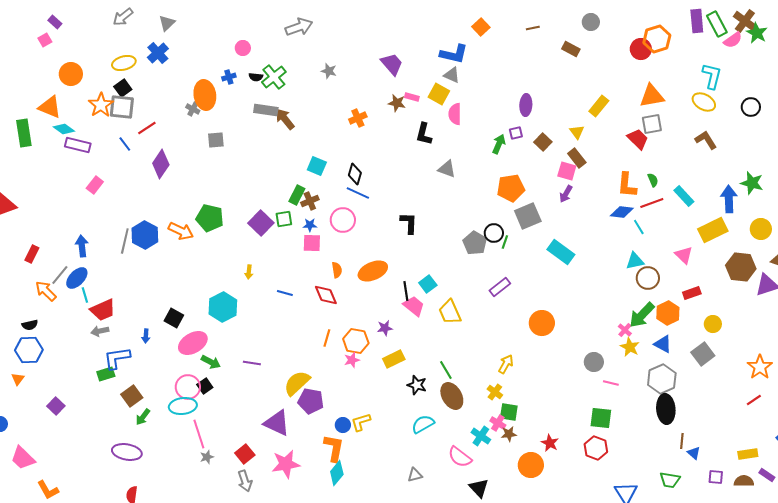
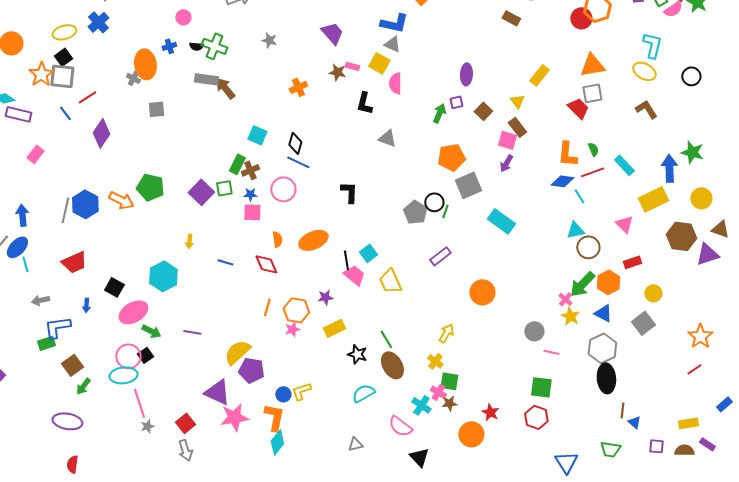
green cross: (274, 77) -> (214, 46), turned -30
red trapezoid: (103, 310) -> (74, 262), moved
pink star: (286, 464) -> (234, 417), moved

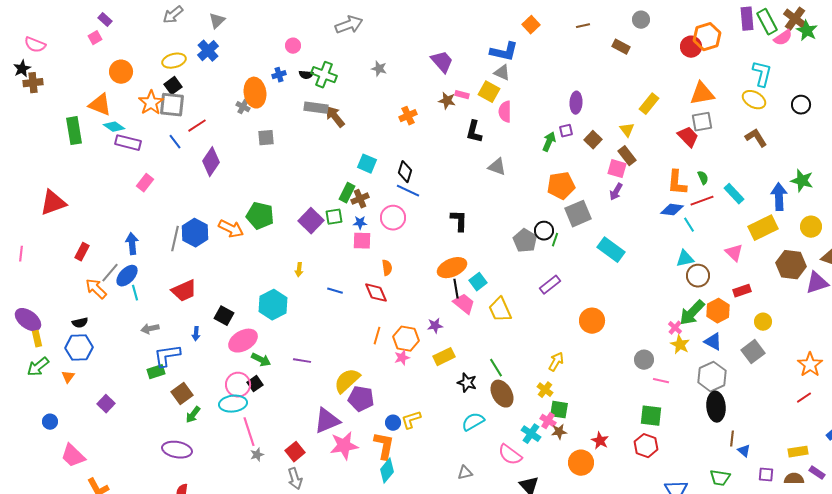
orange ellipse: (313, 240) -> (452, 268), moved
purple triangle: (217, 392) -> (327, 421), turned -48

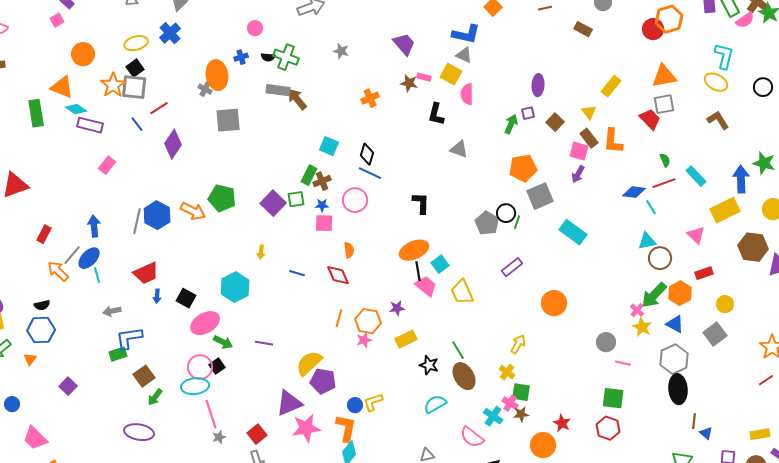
gray square: (266, 138) -> (228, 120), size x1.5
orange L-shape: (677, 183) -> (613, 141), moved
blue arrow: (196, 334) -> (157, 296), moved

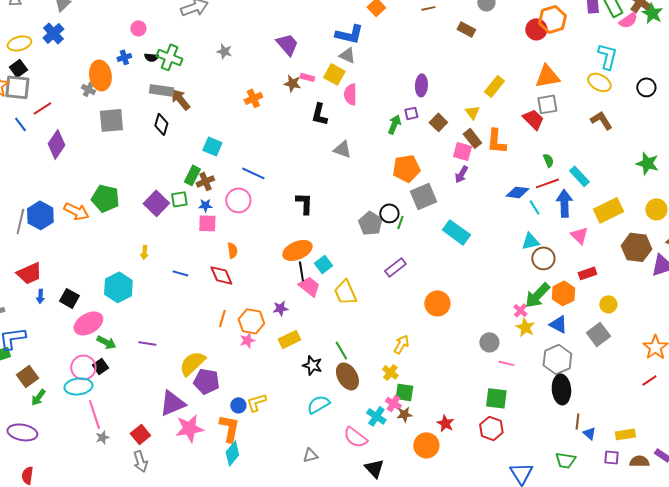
black diamond: (367, 154) -> (161, 124), moved
blue arrow: (741, 179) -> (564, 203), moved
yellow rectangle: (760, 434) -> (625, 434), moved

